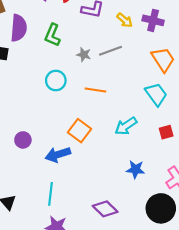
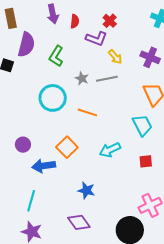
yellow arrow: (125, 20) -> (115, 57), moved
cyan circle: (56, 81) -> (53, 98), size x1.4
purple circle: (23, 140) -> (23, 145), moved
blue star: (135, 169) -> (86, 190), moved

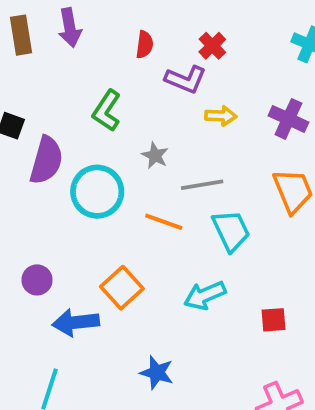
purple arrow: (53, 14) -> (70, 28), moved
purple semicircle: (26, 45) -> (46, 160), moved
yellow arrow: (115, 57) -> (221, 116), turned -49
gray line: (107, 79) -> (202, 185), moved
cyan trapezoid: (142, 125) -> (231, 231), moved

